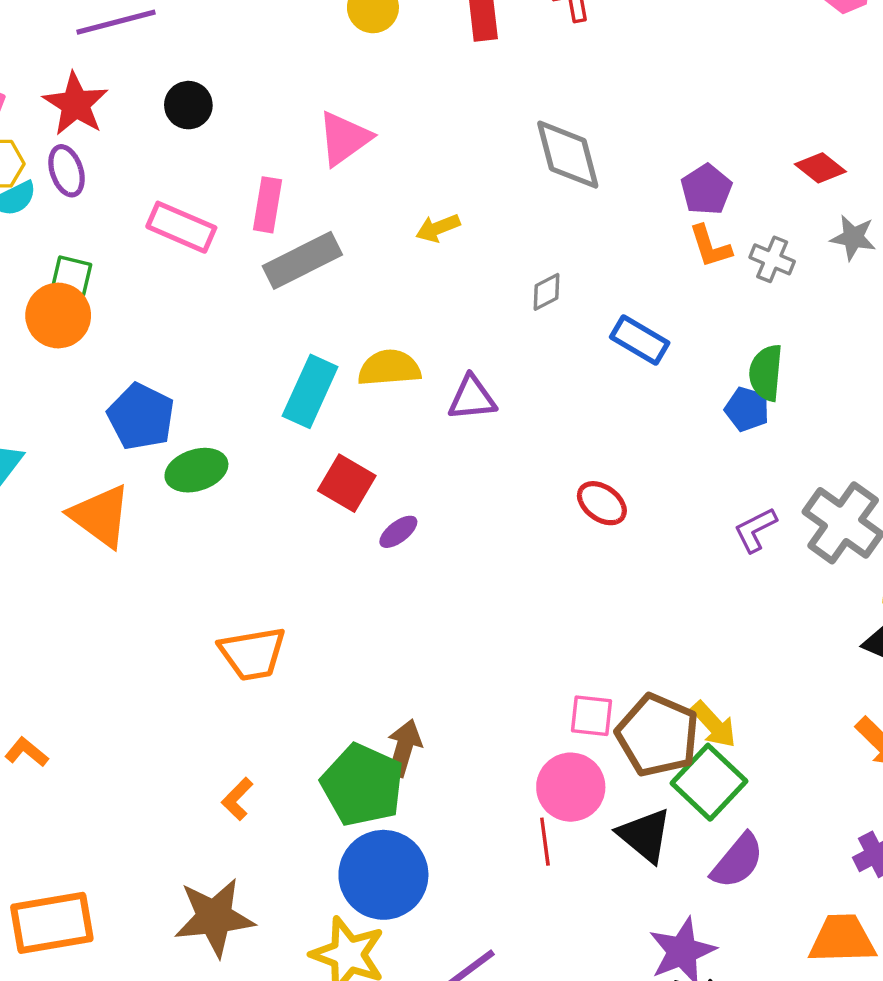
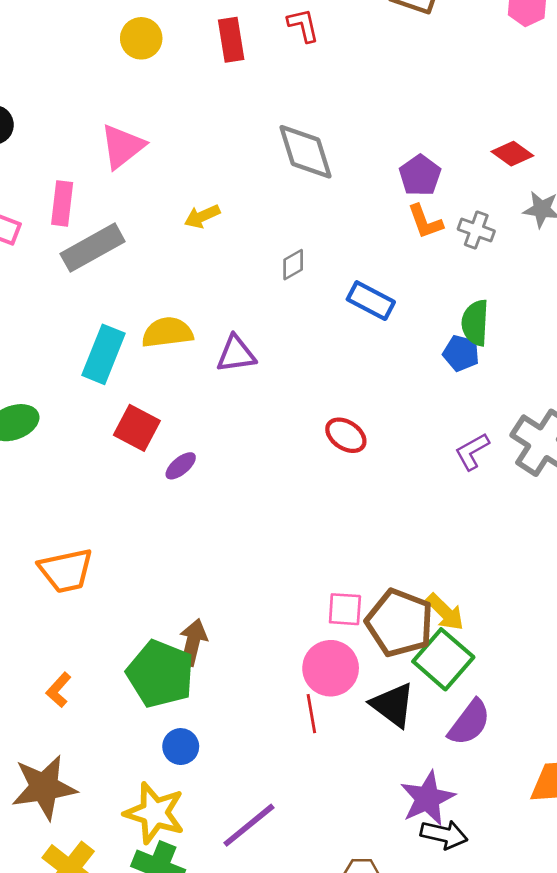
blue circle: (383, 875) -> (181, 747), size x0.5

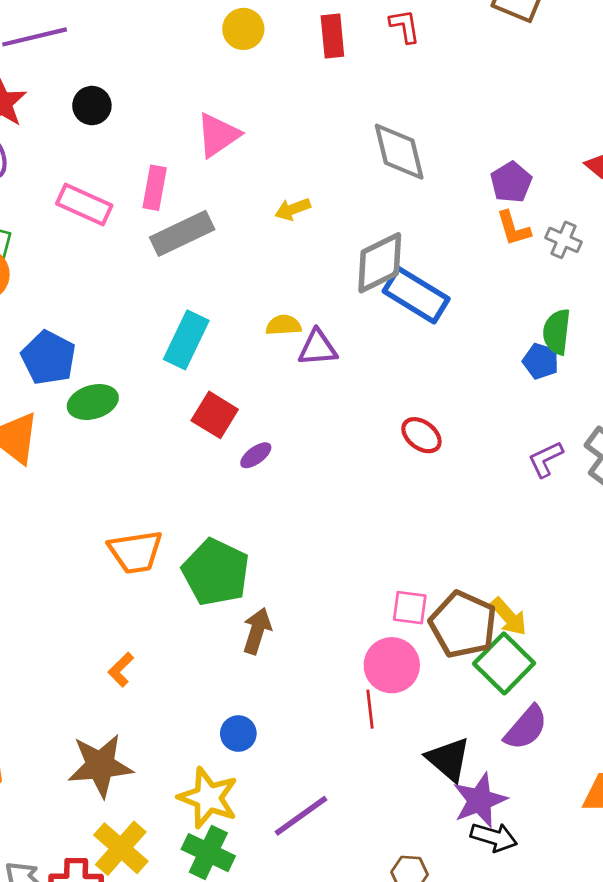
gray diamond: (293, 265) -> (380, 263), size x2.0
blue rectangle: (371, 301) -> (416, 295), moved, size x1.4
yellow semicircle: (167, 332) -> (283, 325), moved, size x0.7
green pentagon: (160, 674) -> (216, 572), moved
black triangle: (393, 705) -> (448, 759), moved

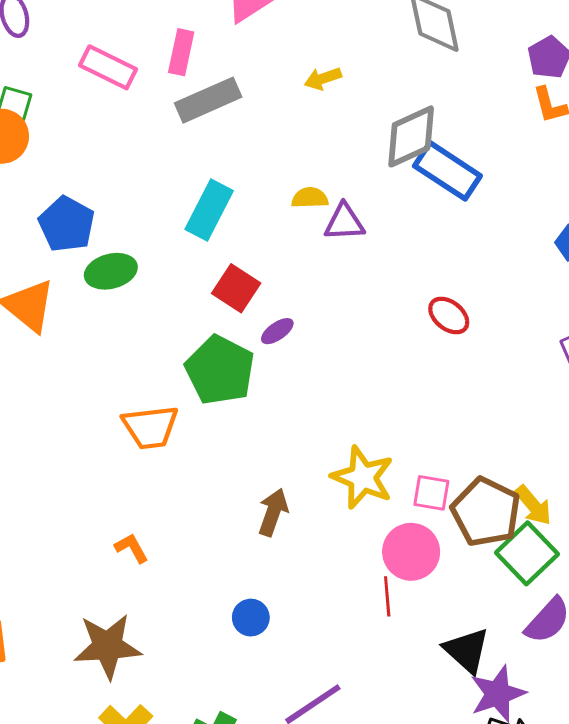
green pentagon: (216, 572) -> (220, 370), moved
orange L-shape: (121, 670) -> (132, 548), turned 104
yellow star: (208, 798) -> (363, 477), moved

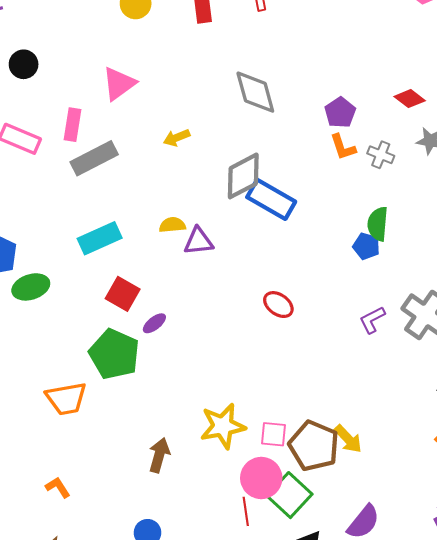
cyan rectangle: (209, 210) -> (100, 238), turned 42
yellow star: (363, 477) -> (223, 426), turned -30
green square: (527, 553) -> (290, 495), moved

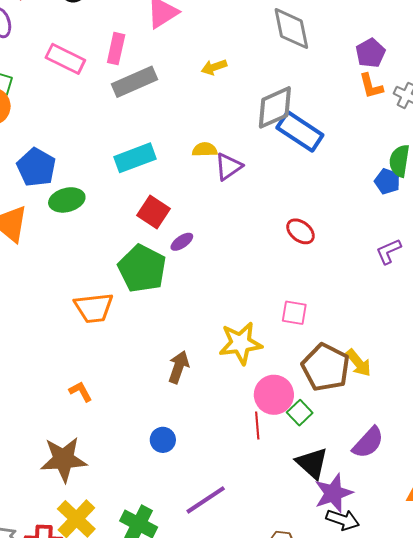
purple triangle: (198, 241) -> (228, 167), turned -32
pink square: (273, 434) -> (294, 313), moved
green square: (290, 495) -> (300, 413), size x0.6

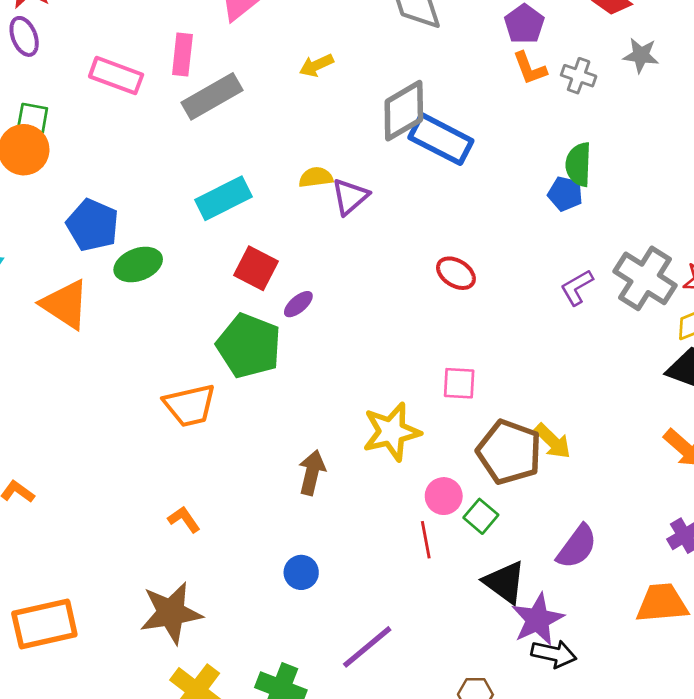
pink circle: (274, 395) -> (444, 496), size x0.7

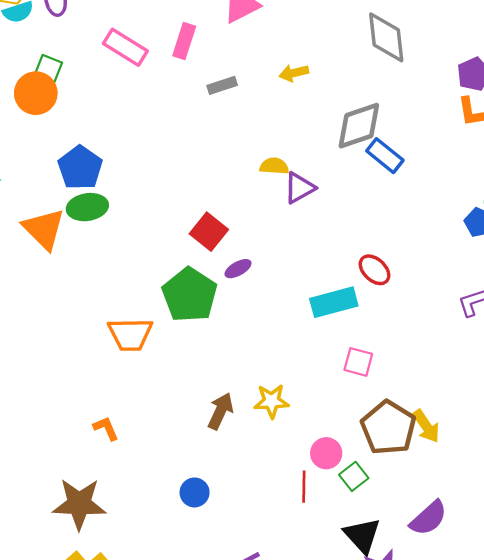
gray rectangle: (212, 96) -> (222, 85), moved, size x0.6
blue rectangle: (441, 139) -> (385, 156), size x0.7
cyan rectangle: (223, 198) -> (334, 302), moved
green ellipse: (138, 265) -> (87, 207), moved
yellow star: (392, 432) -> (271, 401), moved, size x0.7

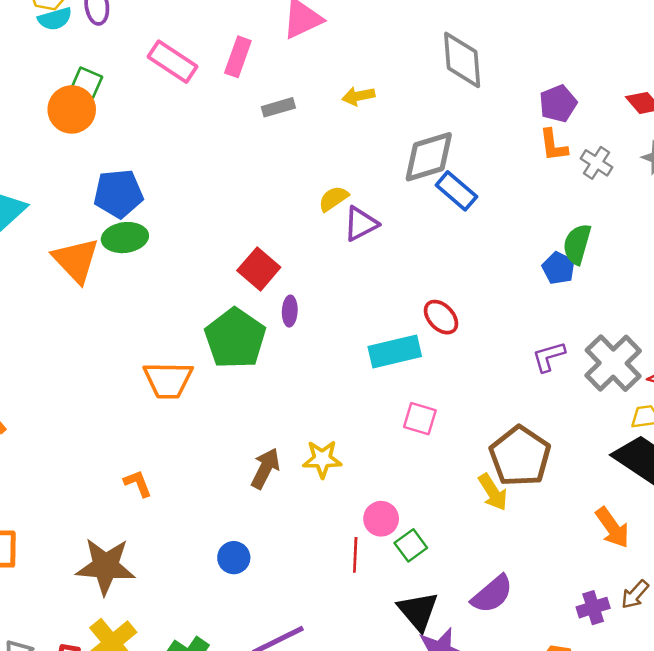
yellow semicircle: (274, 166) -> (333, 199), turned -40
blue pentagon: (80, 168) -> (118, 194), turned 30
purple ellipse: (238, 269) -> (290, 311), turned -60
brown pentagon: (388, 428) -> (520, 456), moved

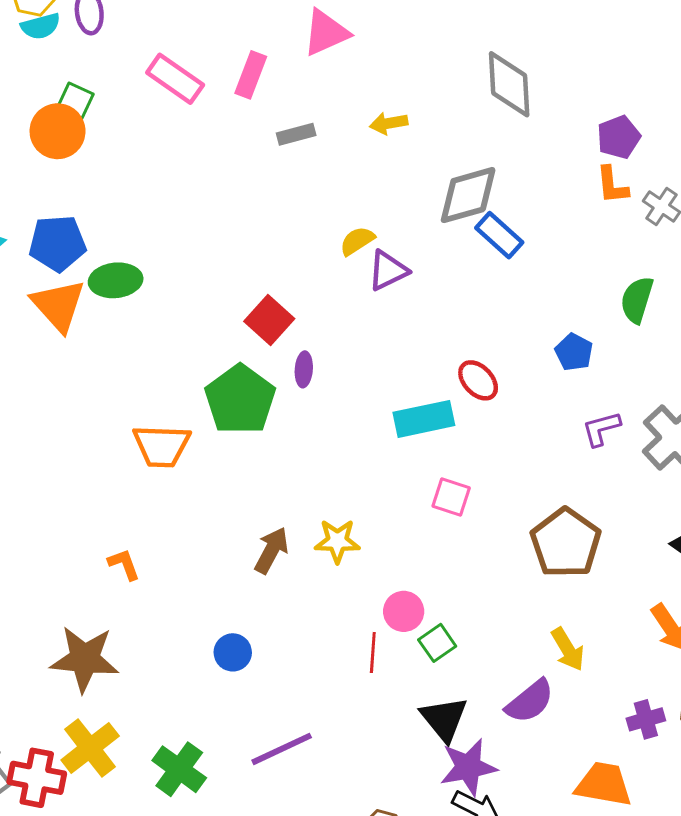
blue pentagon: (118, 194) -> (58, 243), moved
blue pentagon: (559, 268) -> (574, 352), moved
yellow arrow: (493, 492) -> (568, 649), moved

